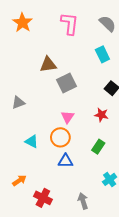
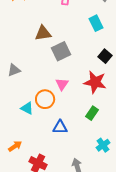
red star: (101, 115) -> (95, 82), size x1.6
orange circle: (60, 137) -> (45, 99), moved

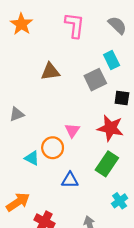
gray square: (61, 51) -> (95, 80), moved
black square: (105, 56) -> (122, 98), turned -32
green rectangle: (92, 113) -> (107, 164), size x1.5
orange arrow: (15, 146) -> (18, 202), size x1.5

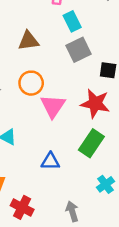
cyan rectangle: (112, 60) -> (72, 21), moved
pink triangle: (72, 130) -> (53, 106), size x1.5
orange circle: (53, 148) -> (31, 83), moved

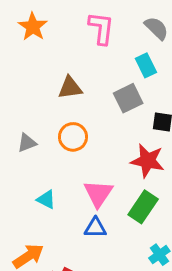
cyan rectangle: (72, 21) -> (146, 65), moved
pink triangle: (53, 106) -> (98, 194), moved

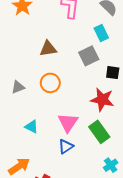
green rectangle: (143, 207) -> (99, 132), turned -70
blue triangle: (95, 228) -> (66, 146), turned -35

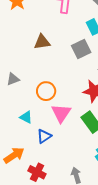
orange circle: (50, 83) -> (46, 91), moved
blue triangle: (66, 146) -> (44, 136), moved

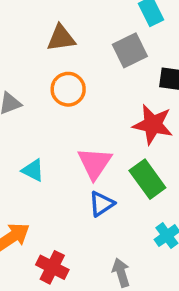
orange circle: (46, 91) -> (68, 89), moved
blue triangle: (44, 136) -> (102, 204), moved

